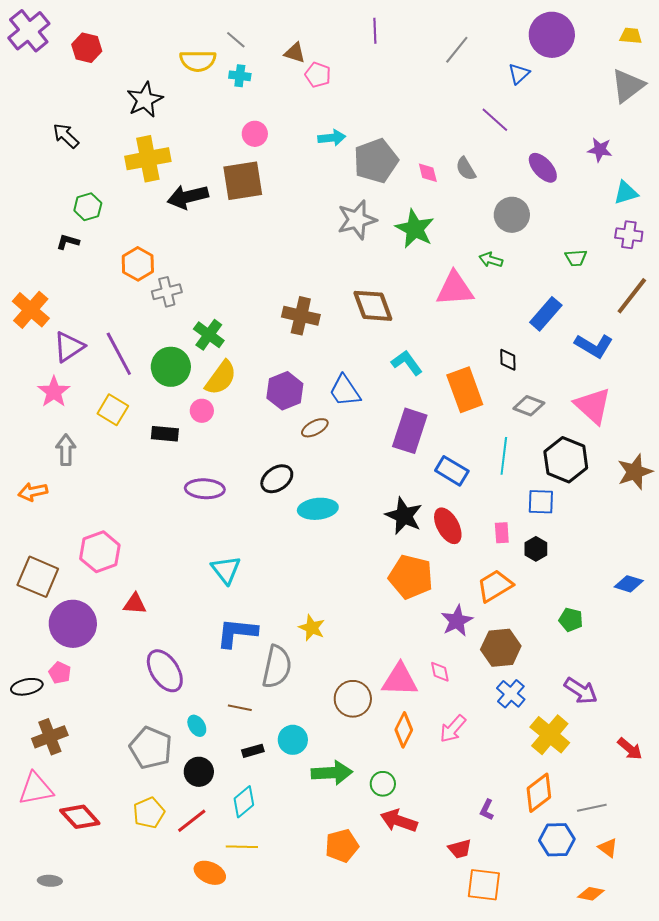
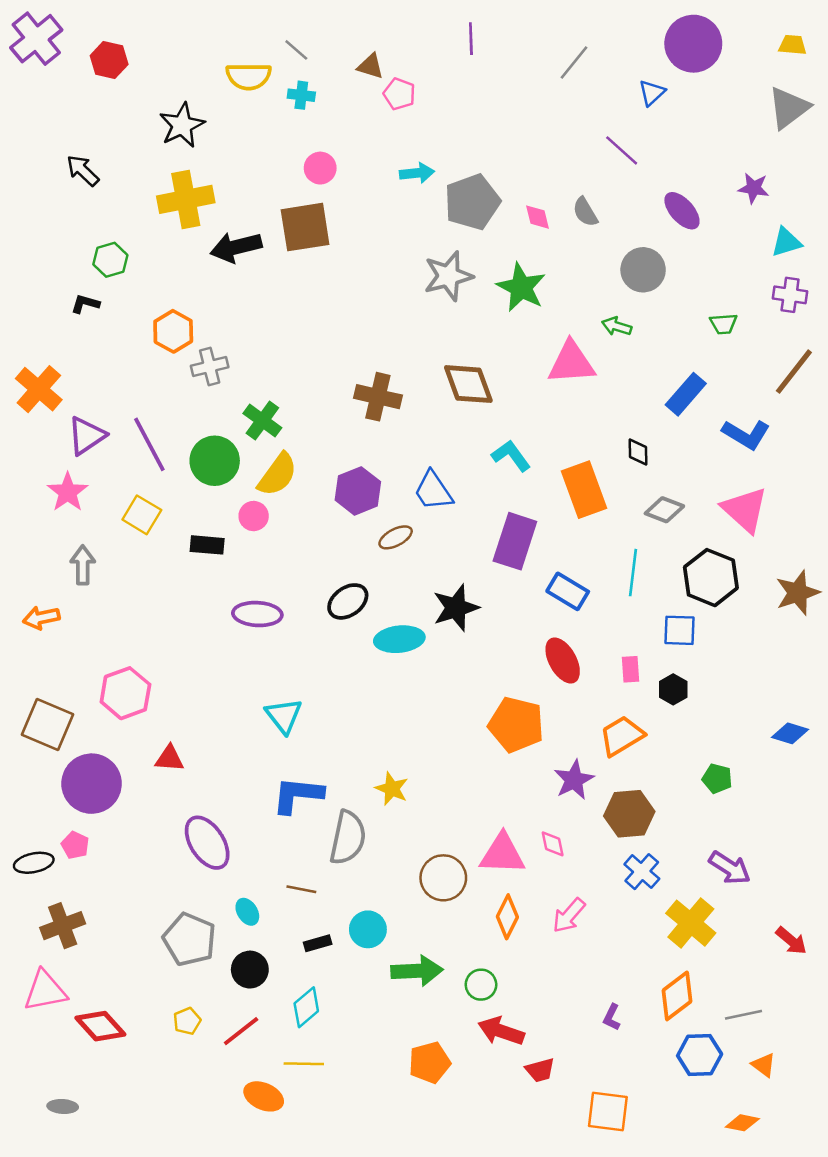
black star: (404, 516) -> (456, 608), moved, turned 30
yellow pentagon: (149, 813) -> (187, 1021), size x0.7
red trapezoid: (460, 849) -> (540, 1070), moved

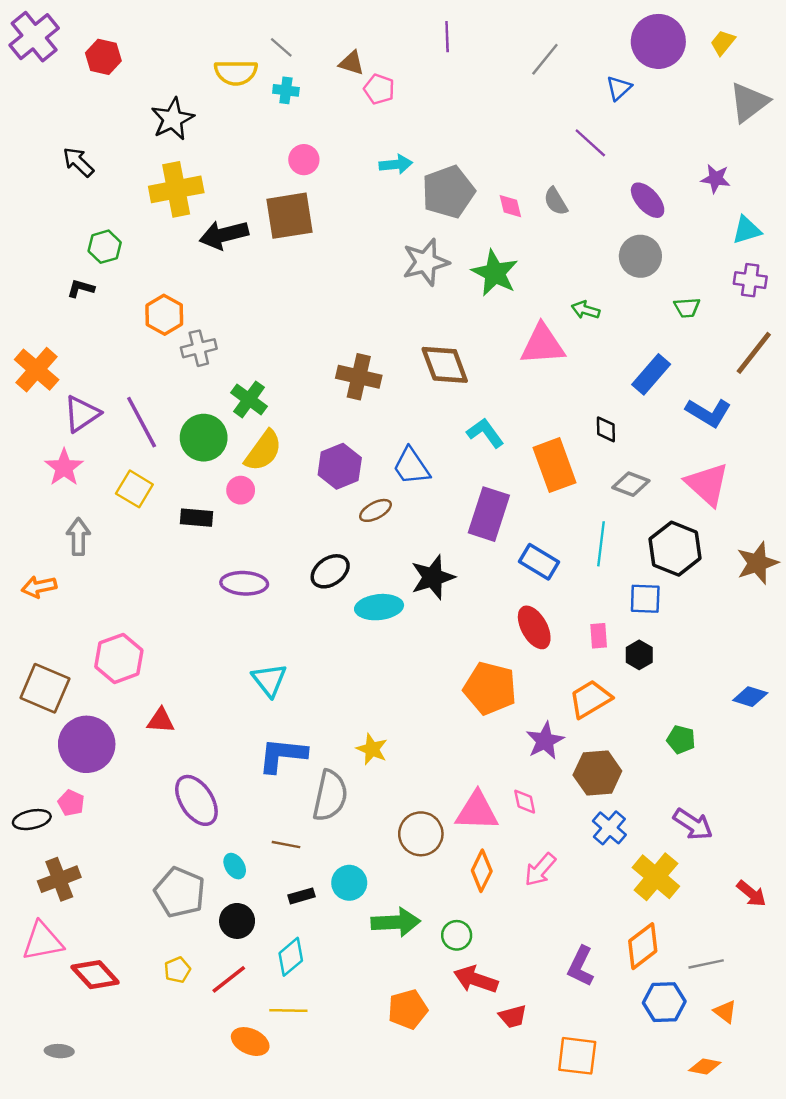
yellow trapezoid: (793, 45) -> (723, 43), moved, turned -56
gray circle: (643, 270) -> (640, 256), moved
purple L-shape: (612, 1017) -> (581, 966), size x1.6

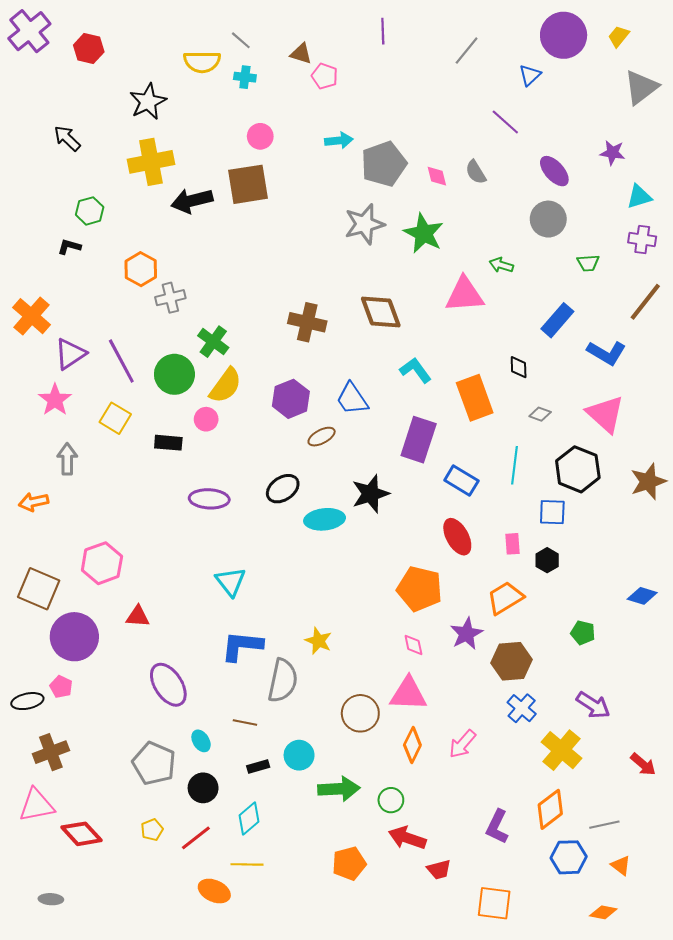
gray diamond: (631, 484) -> (540, 414), size x0.7
pink diamond: (525, 802) -> (413, 645), moved

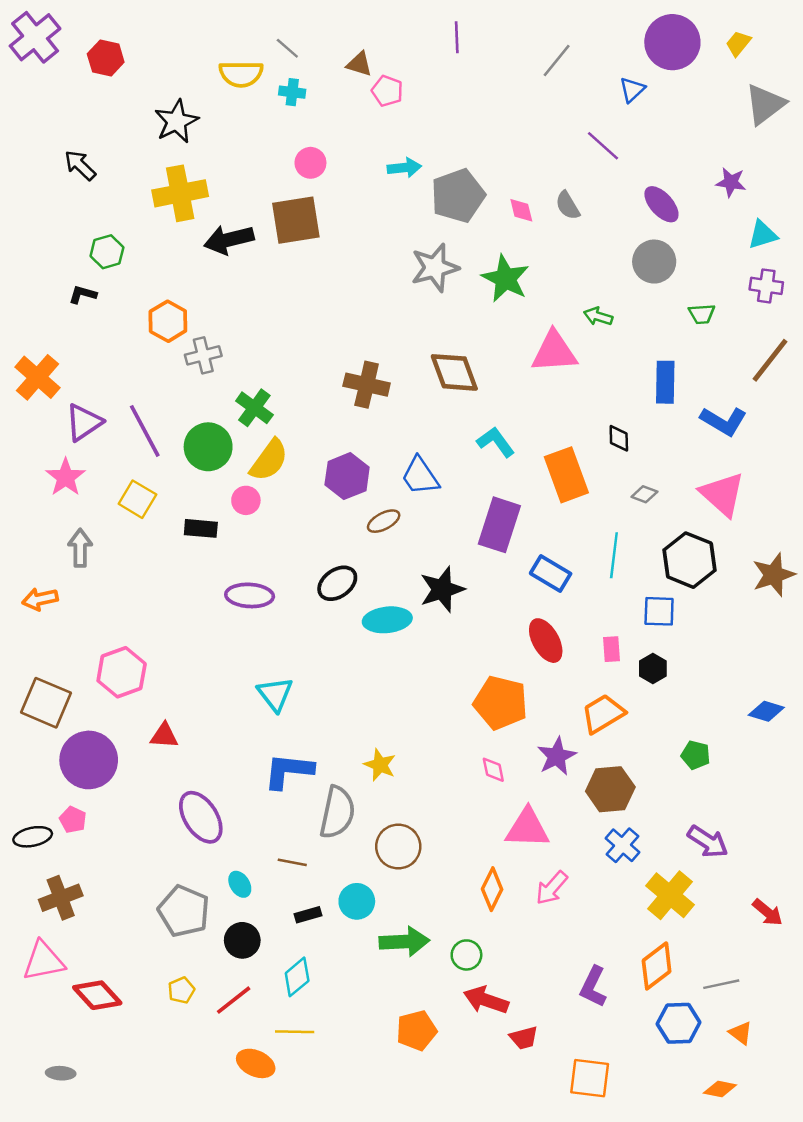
blue rectangle: (557, 320) -> (665, 382), turned -40
pink triangle: (408, 694) -> (527, 828), moved
brown circle: (360, 713) -> (398, 847), moved

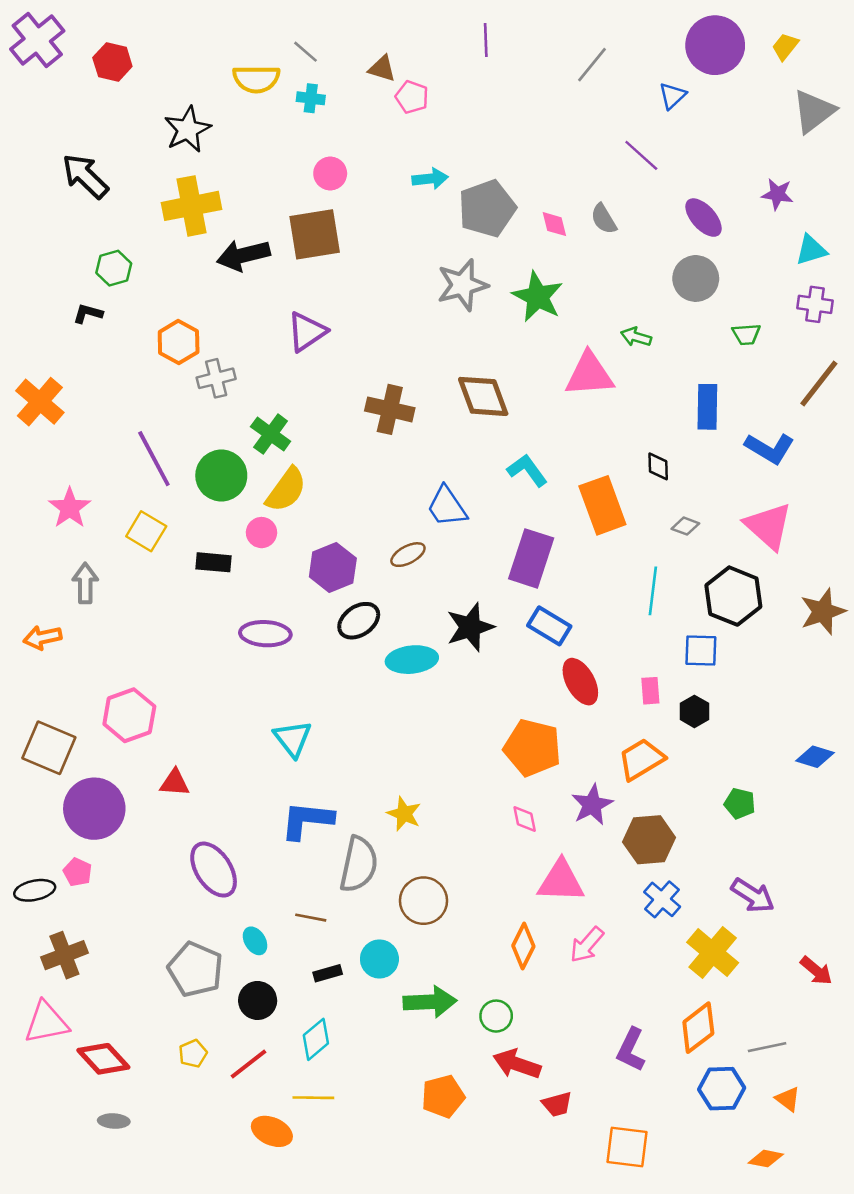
black arrow: (80, 165) -> (85, 176), size x1.4
purple triangle: (84, 422) -> (307, 332), moved
purple hexagon: (347, 476) -> (333, 568), moved
blue rectangle: (551, 574) -> (549, 626), moved
gray ellipse: (61, 1073) -> (114, 1121), moved

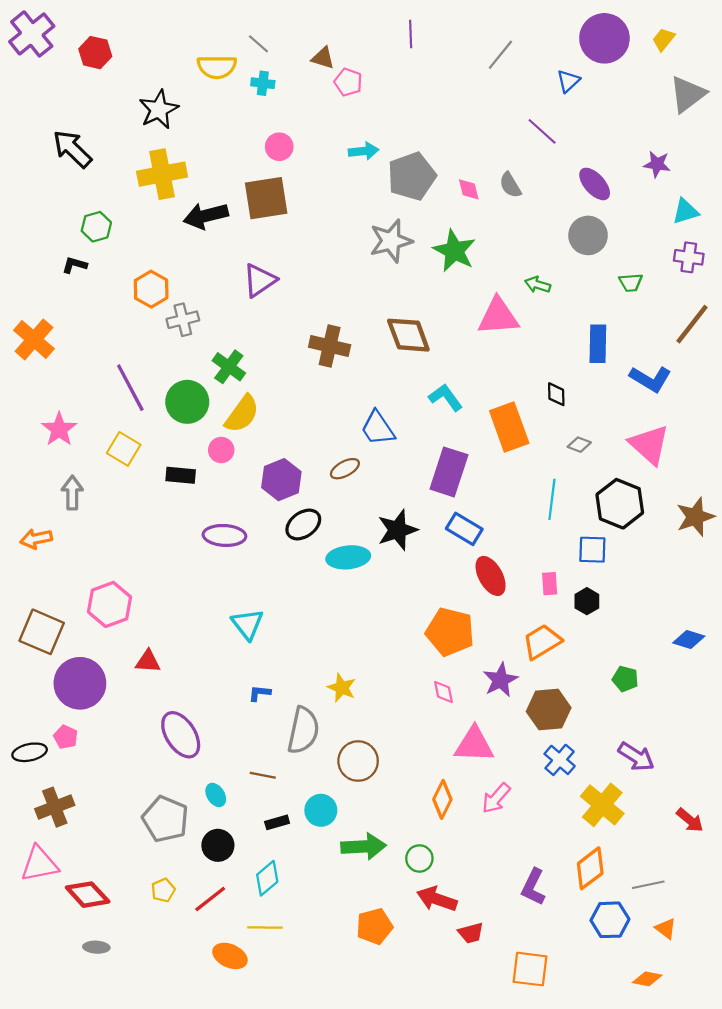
blue L-shape: (307, 820) -> (260, 693), size x0.5

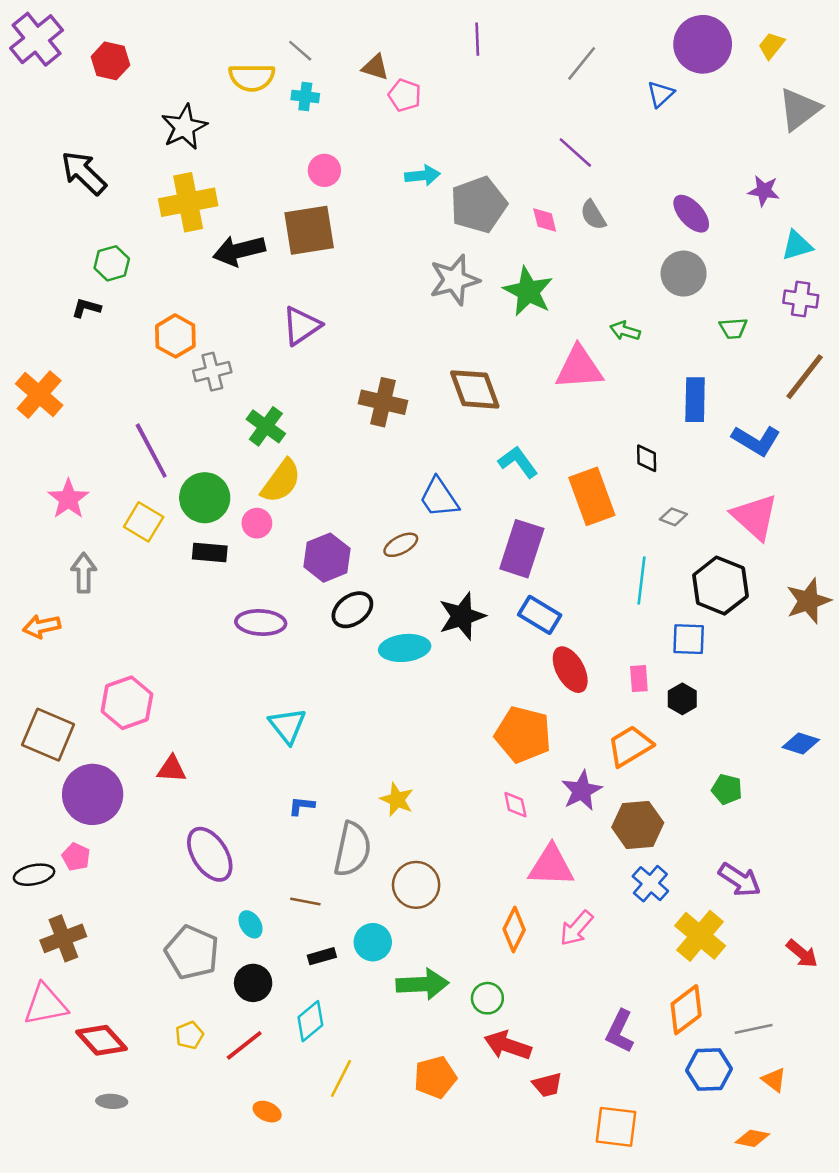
purple line: (542, 131) -> (575, 153), moved
green circle: (187, 402) -> (205, 498), moved
yellow line: (265, 927) -> (341, 1078), moved, turned -64
orange ellipse: (230, 956) -> (267, 1112), size x0.7

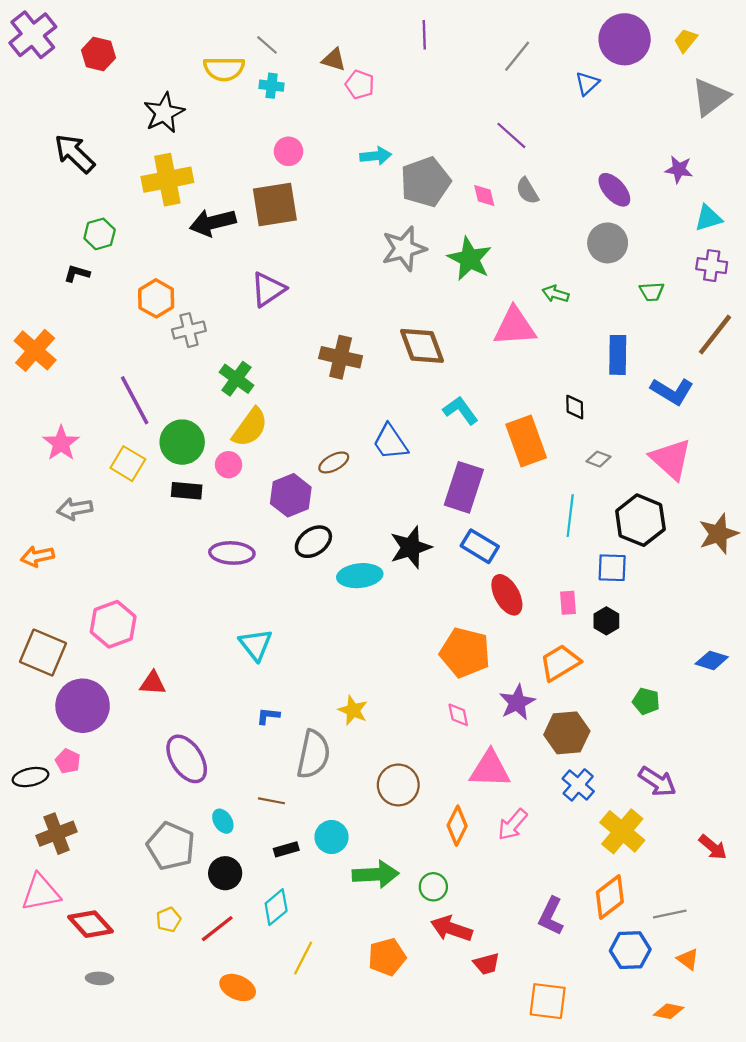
brown ellipse: (401, 545) -> (334, 462), moved
gray arrow: (84, 573) -> (75, 509), turned -100
brown circle: (416, 885) -> (398, 785), moved
orange ellipse: (267, 1112) -> (238, 987), size x1.4

